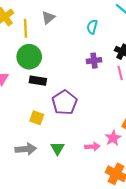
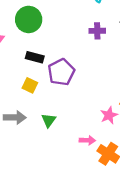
black rectangle: (38, 81) -> (35, 57), moved
pink arrow: (92, 147) -> (87, 140), moved

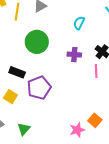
green circle: (29, 19) -> (37, 42), moved

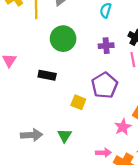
purple pentagon: (39, 88) -> (105, 85), moved
yellow square: (10, 97) -> (78, 102), moved

